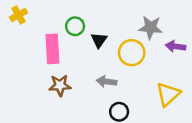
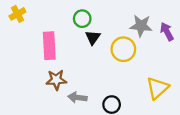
green circle: (75, 26) -> (82, 19), moved
purple arrow: (176, 46) -> (167, 32), moved, turned 54
gray arrow: (106, 82) -> (77, 97), moved

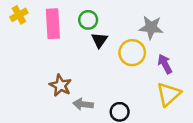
purple arrow: (167, 32) -> (165, 64), moved
pink rectangle: (49, 46) -> (53, 24), moved
brown star: (56, 80) -> (60, 85), turned 30

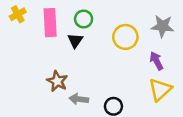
gray star: (151, 27) -> (162, 26), moved
black triangle: (99, 40) -> (75, 41), moved
yellow circle: (132, 53) -> (125, 37), moved

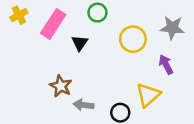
green circle: (84, 19) -> (97, 13), moved
pink rectangle: (50, 23) -> (53, 24), turned 36
yellow triangle: (160, 90) -> (148, 95), moved

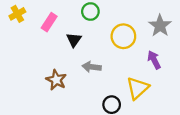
pink rectangle: (53, 24) -> (49, 22), size x0.7
gray star: (172, 28) -> (160, 26), turned 30
gray arrow: (84, 105) -> (92, 67), moved

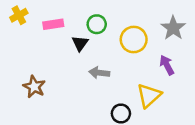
green circle: (90, 12) -> (97, 24), moved
pink rectangle: (49, 22) -> (53, 24), turned 48
brown star: (56, 80) -> (34, 87), moved

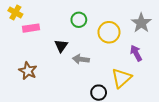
yellow cross: (19, 15) -> (15, 12), turned -32
pink rectangle: (53, 24) -> (31, 28), moved
black triangle: (80, 43) -> (61, 46), moved

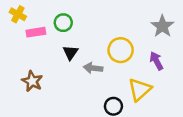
green circle: (79, 20) -> (63, 23), moved
yellow circle: (109, 32) -> (121, 50), moved

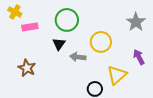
green circle: (63, 23) -> (67, 20), moved, size x1.5
purple arrow: (156, 61) -> (139, 57), moved

